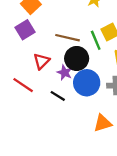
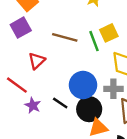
black circle: (77, 58) -> (89, 109), moved
purple star: (65, 73) -> (33, 105), moved
black line: (58, 96) -> (60, 103), moved

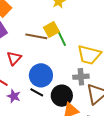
yellow square: (109, 33) -> (51, 29), moved
blue circle: (83, 85) -> (41, 75), moved

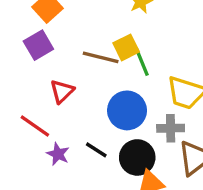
blue circle: (41, 75) -> (127, 110), moved

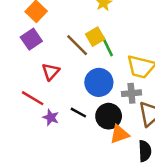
brown line: (101, 57) -> (77, 45), turned 35

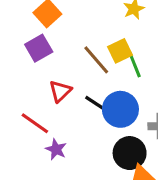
black line: (78, 113) -> (95, 103), moved

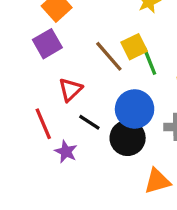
black line: (95, 103) -> (89, 122), moved
red line: (35, 123) -> (43, 124), turned 32
black circle: (130, 153) -> (128, 138), moved

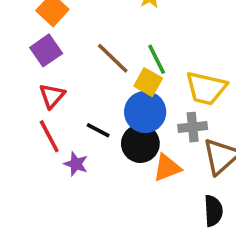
yellow square: (134, 47) -> (148, 82), moved, turned -30
red triangle: (70, 90) -> (52, 96), moved
orange triangle: (157, 181) -> (167, 168), moved

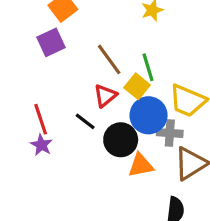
red triangle: (52, 96) -> (105, 96), moved
blue circle: (145, 112) -> (149, 115), moved
purple star: (76, 164) -> (41, 145), moved

